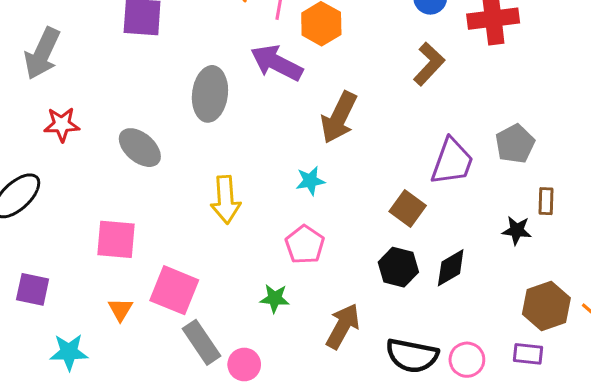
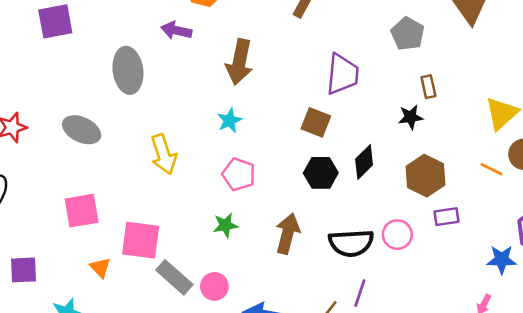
purple arrow: (277, 63) -> (176, 30), size x0.7
gray pentagon: (515, 144) -> (408, 34), moved
brown hexagon: (546, 306) -> (425, 176), moved

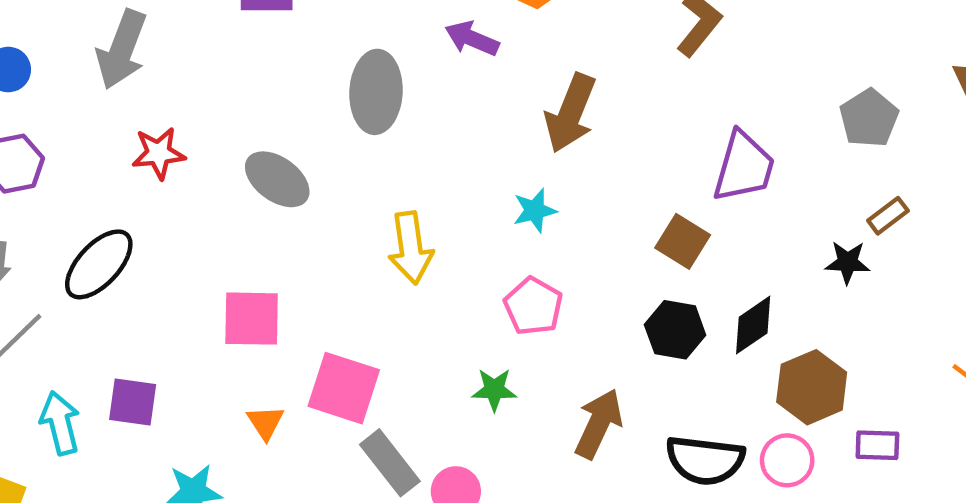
brown rectangle: (428, 87) -> (888, 216), turned 55
brown hexagon: (425, 176) -> (812, 387), moved

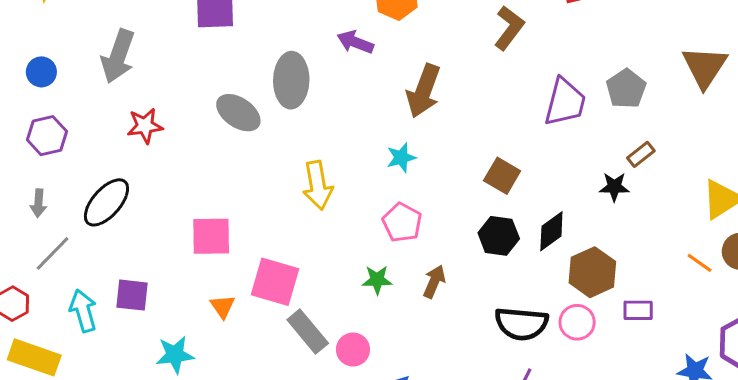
purple trapezoid: (744, 167) -> (565, 102), moved
gray ellipse: (277, 179) -> (238, 113), moved
brown arrow: (599, 424) -> (434, 282), moved, size x0.7

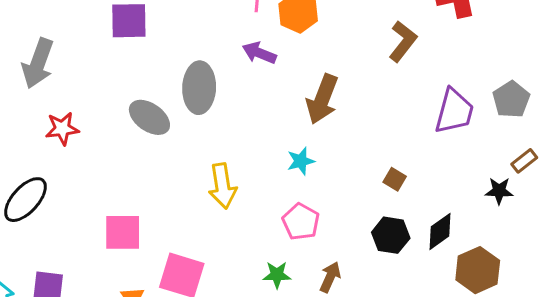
brown square: (502, 176) -> (395, 179), size x0.7

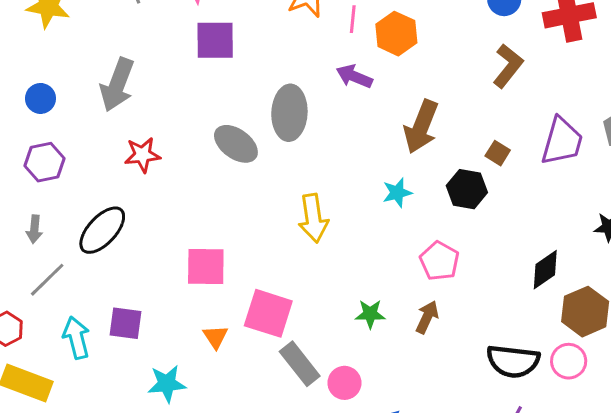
brown square: (395, 179) -> (498, 153), moved
pink pentagon: (301, 222) -> (439, 261), moved
black hexagon: (391, 235) -> (467, 189), moved

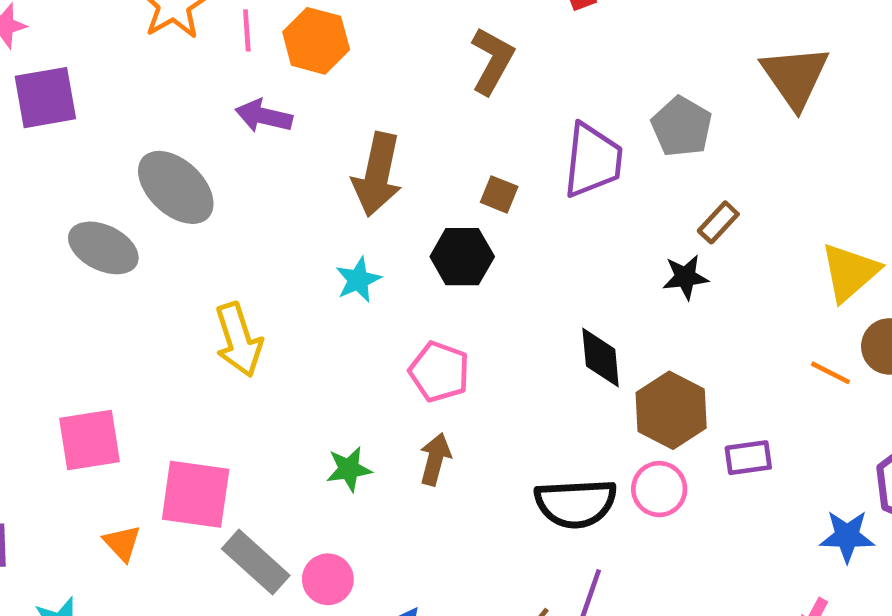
gray ellipse: (289, 113) -> (176, 187), turned -40
black diamond: (545, 270) -> (601, 358), turned -51

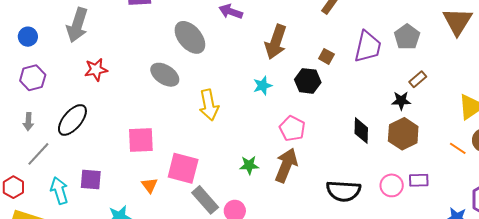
gray ellipse: (103, 248) -> (165, 75), moved
brown hexagon: (671, 410) -> (403, 134), moved
brown arrow: (435, 459) -> (286, 165), size x1.6
pink circle: (659, 489) -> (392, 185), moved

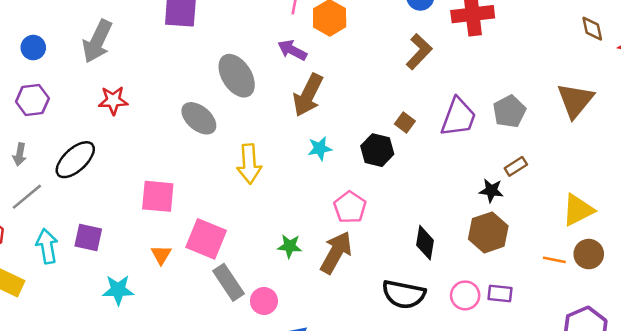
brown arrow: (276, 42) -> (308, 95), moved
black diamond: (361, 131) -> (425, 243), moved
orange line: (458, 148) -> (554, 260), turned -30

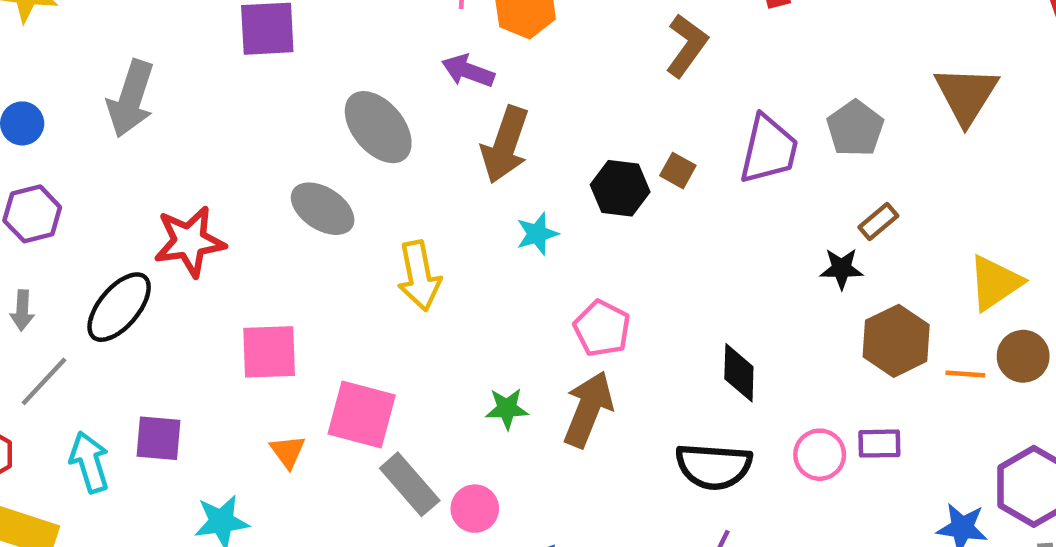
red star: (113, 100) -> (190, 241), moved, size x1.4
black hexagon: (377, 150) -> (620, 188), moved
brown hexagon: (488, 232) -> (896, 341), moved

